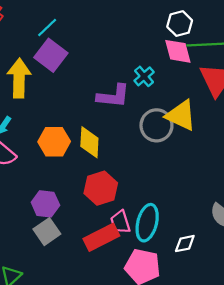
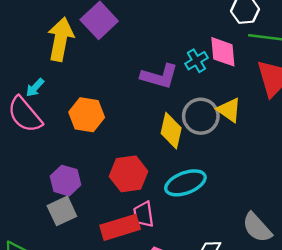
pink diamond: (178, 51) -> (223, 52), moved
yellow triangle: (181, 115) -> (229, 110), size x0.7
yellow diamond: (89, 142) -> (171, 131), moved
cyan ellipse: (147, 223) -> (185, 183), moved, turned 45

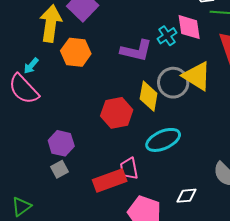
yellow triangle: (229, 110) -> (197, 76), size x1.4
orange hexagon: (87, 115) -> (76, 52), moved
red hexagon: (129, 174) -> (117, 113), moved
gray square: (62, 211) -> (59, 169), size x0.7

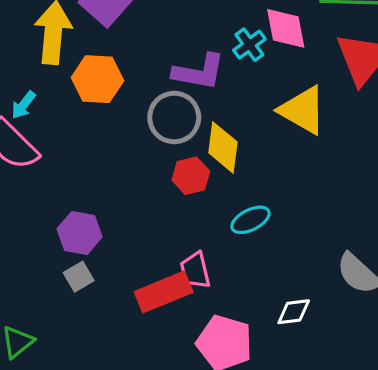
gray circle: (173, 83) -> (174, 118), moved
red hexagon: (117, 113) -> (191, 176), moved, size x0.7
cyan ellipse: (163, 140) -> (250, 220), size x0.7

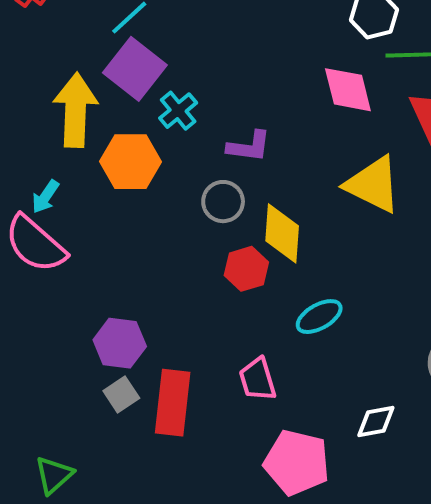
cyan cross: (249, 45) -> (178, 111), moved
purple L-shape: (199, 72) -> (249, 146), size x0.7
gray circle: (174, 118) -> (223, 202), size x0.7
red rectangle: (164, 292) -> (173, 403), moved, turned -58

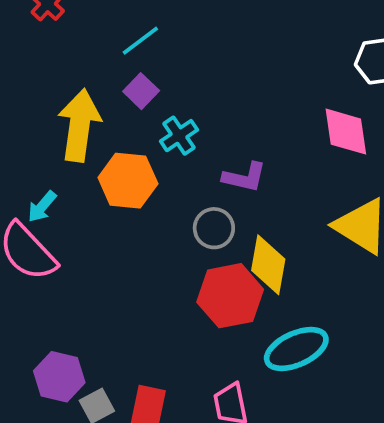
purple square: (135, 69) -> (141, 91), size x0.6
red hexagon: (246, 269) -> (230, 296), size x1.5
cyan ellipse: (319, 317) -> (296, 349), size x1.4
purple hexagon: (120, 343) -> (59, 377), moved

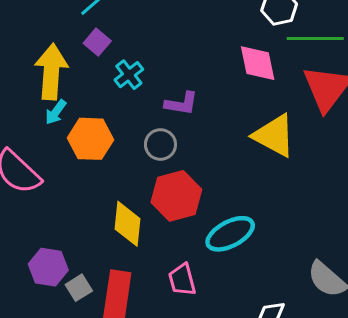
orange hexagon: (128, 181) -> (91, 139), moved
cyan arrow: (42, 207) -> (56, 112), moved
yellow diamond: (268, 265) -> (128, 224), moved

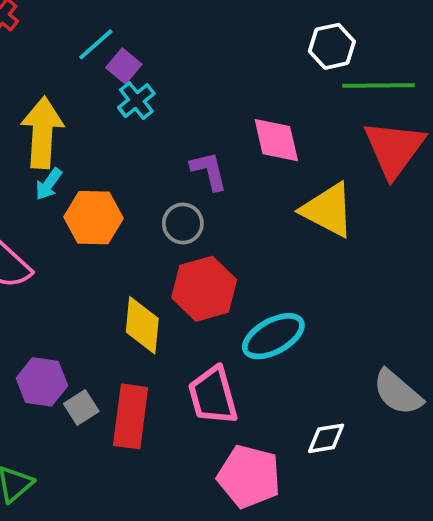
purple square: (97, 42) -> (124, 66), moved
pink diamond: (258, 63) -> (276, 140), moved
cyan cross: (129, 75) -> (136, 101), moved
purple L-shape: (181, 104) -> (209, 171), turned -112
pink trapezoid: (182, 280) -> (213, 396), size x1.4

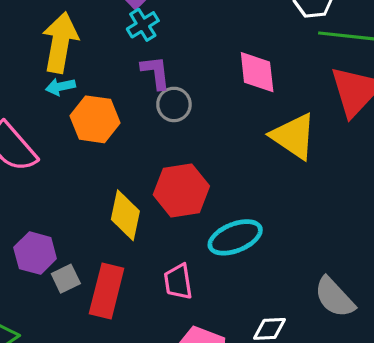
purple L-shape: (209, 171) -> (156, 72), moved
cyan arrow: (49, 184) -> (60, 87), turned 36
gray circle: (183, 224) -> (174, 104), moved
pink trapezoid: (213, 396) -> (178, 282), size x0.7

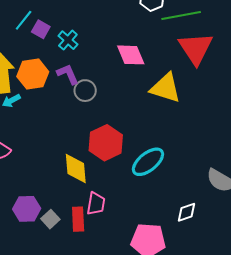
cyan cross: (143, 25) -> (68, 40), moved
orange hexagon: (95, 119) -> (33, 74), moved
pink trapezoid: (178, 282) -> (96, 204), moved, turned -145
red rectangle: (107, 291) -> (78, 219), size x0.7

